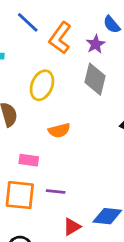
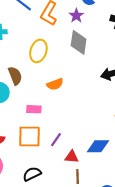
purple line: (56, 192) -> (56, 140), moved, turned -56
red triangle: (72, 227) -> (72, 157), turned 40

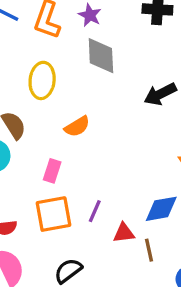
pink rectangle: (34, 109) -> (52, 171), turned -64
brown line: (78, 176) -> (149, 250), moved

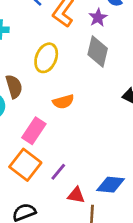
pink rectangle: (52, 171) -> (34, 131), size x1.4
orange square: (54, 214) -> (25, 165), turned 32

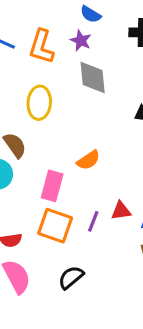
orange semicircle: (63, 102) -> (88, 160), moved
red triangle: (76, 195) -> (121, 211), moved

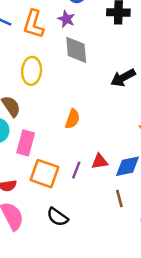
orange semicircle: (88, 160) -> (72, 119), turned -36
pink rectangle: (52, 186) -> (26, 143), moved
black semicircle: (71, 277) -> (58, 217), turned -105

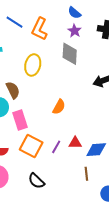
purple star: (66, 19) -> (75, 31), moved
pink rectangle: (26, 143) -> (20, 120), turned -42

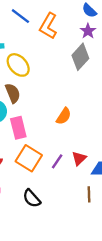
gray diamond: (70, 54) -> (80, 57), turned 35
yellow ellipse: (33, 65) -> (18, 65), moved, turned -60
red triangle: (75, 143) -> (79, 158), turned -48

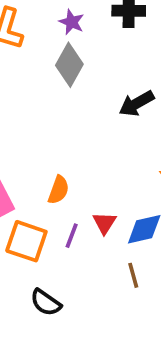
orange semicircle: (64, 116) -> (59, 190), moved

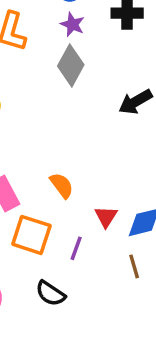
orange semicircle: (59, 190) -> (62, 185), turned -56
purple line: (72, 236) -> (76, 248), moved

